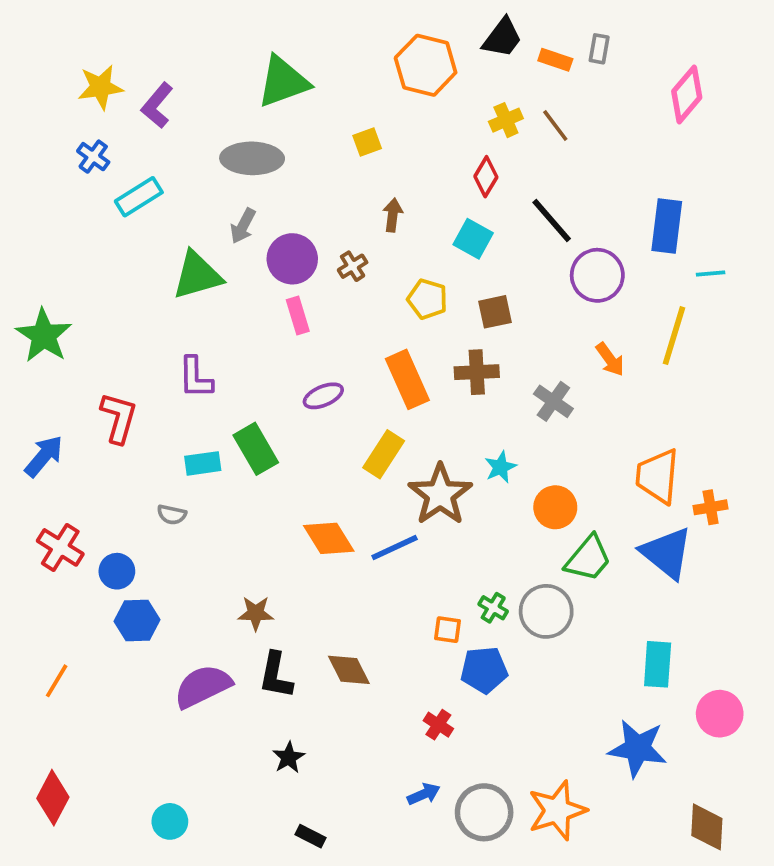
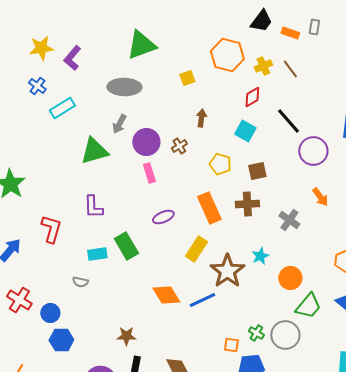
orange hexagon: (426, 65) -> (227, 55), moved
red diamond: (486, 177) -> (252, 97), turned 30

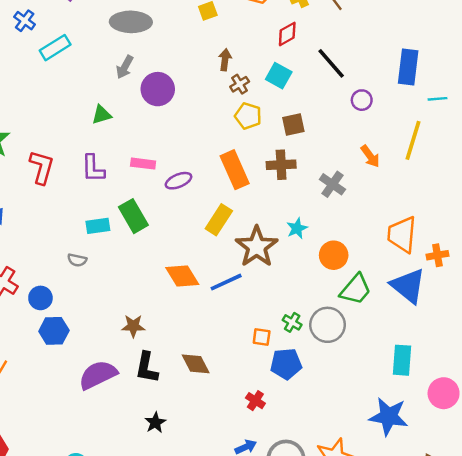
brown cross: (179, 146) -> (240, 84), moved
green triangle: (94, 151) -> (102, 115), moved, size x0.6
purple circle: (313, 151) -> (362, 100), size x0.6
pink rectangle: (149, 173) -> (143, 164), moved, turned -66
red L-shape: (51, 229) -> (42, 167), moved

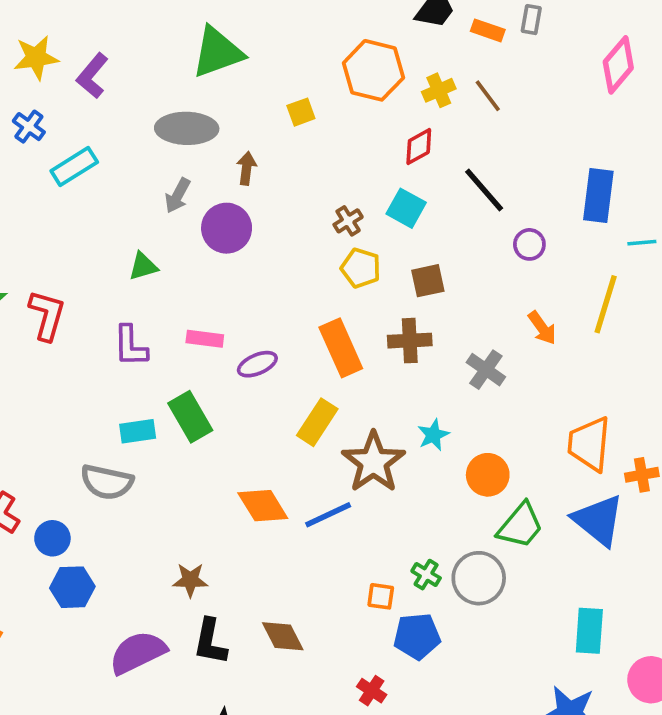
brown arrow: (225, 60) -> (246, 168), moved
red L-shape: (42, 167) -> (47, 315), moved
gray semicircle: (77, 260) -> (107, 482), size x1.8

